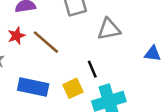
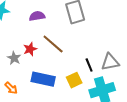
gray triangle: (109, 29) -> (110, 62), moved
red star: (16, 36) -> (30, 49), moved

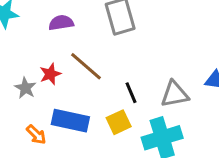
black line: (89, 65) -> (131, 93), moved
orange arrow: (11, 88) -> (36, 135), moved

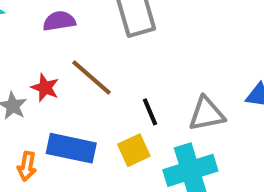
red star: (50, 74) -> (45, 88), turned -30
orange arrow: (36, 135) -> (27, 166), turned 55

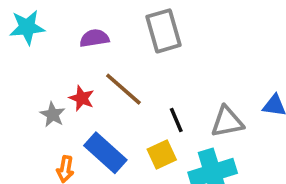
blue rectangle: (71, 148) -> (105, 153), turned 30

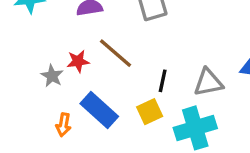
red star: (82, 98) -> (78, 61), turned -30
black line: (176, 120) -> (163, 81), turned 35

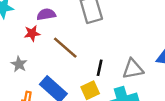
red star: (78, 61) -> (32, 33), moved

